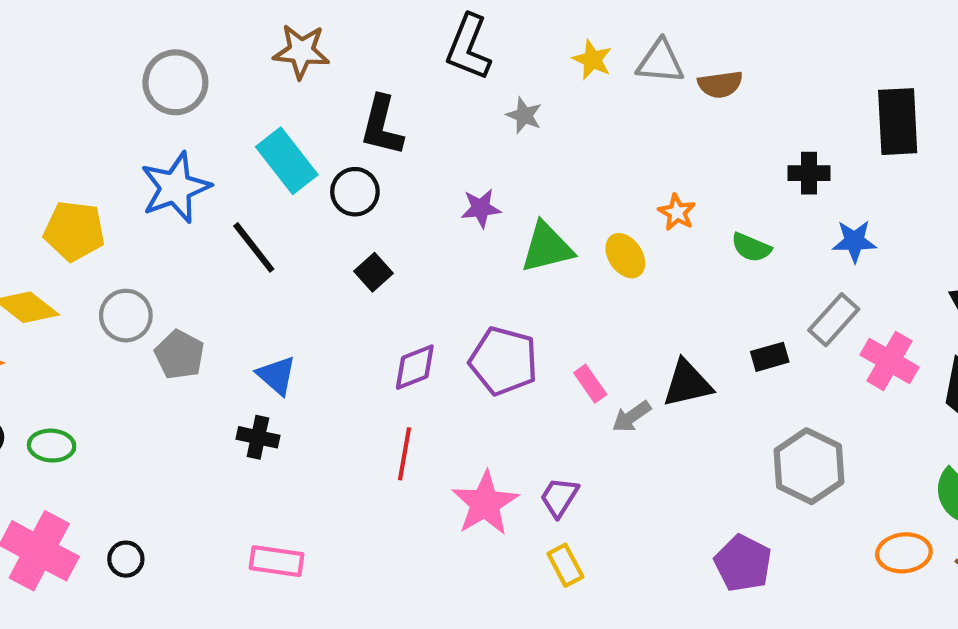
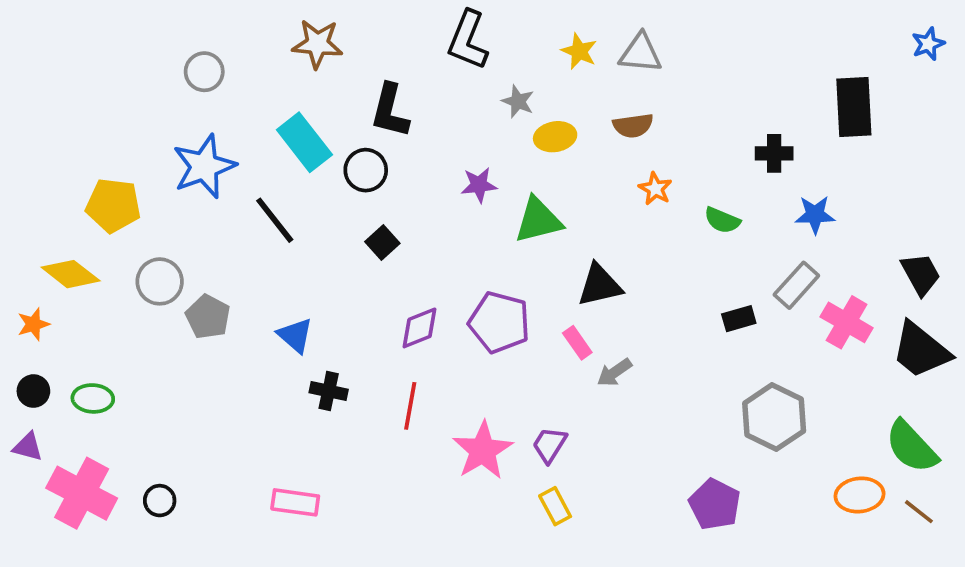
gray circle: (175, 82) -> (204, 72), size x0.7
brown semicircle: (720, 84) -> (633, 126), moved
yellow ellipse: (625, 256) -> (555, 137), moved, turned -66
black triangle: (687, 384) -> (600, 285), moved
black cross: (258, 437) -> (329, 391), moved

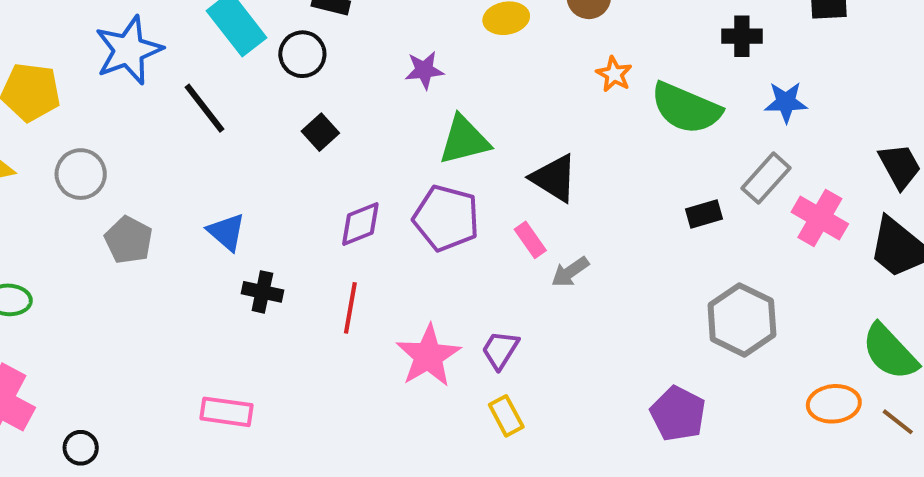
green triangle: (538, 220) -> (464, 140), moved
green semicircle: (722, 220) -> (686, 108), size x1.8
black triangle: (600, 285) -> (554, 178), turned 45
gray pentagon: (208, 317) -> (129, 240), moved
black circle: (160, 501) -> (81, 448), moved

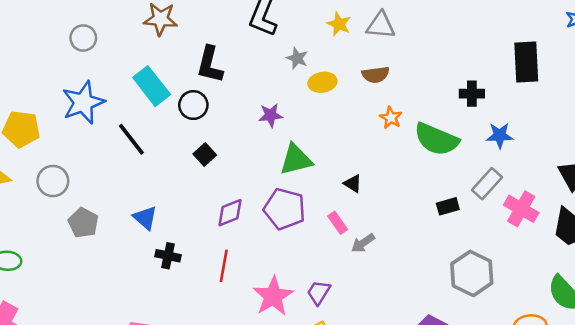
black triangle: (554, 178) -> (353, 184), size x0.6

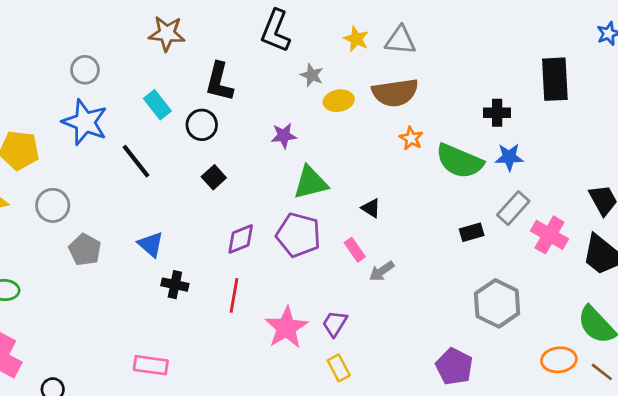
gray circle: (83, 38) -> (85, 70), moved
brown semicircle: (376, 75) -> (395, 93), size x1.6
cyan rectangle: (152, 86) -> (157, 105), size x0.7
blue star: (83, 103) -> (85, 122), turned -30
blue star: (500, 135) -> (509, 157), moved

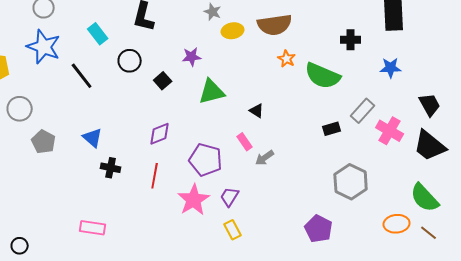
black circle: (202, 125) -> (130, 61), moved
blue star: (509, 157) -> (391, 68), moved
black square: (214, 177) -> (163, 81), moved
purple pentagon: (298, 235) -> (206, 160), moved

